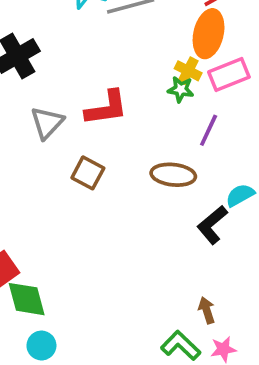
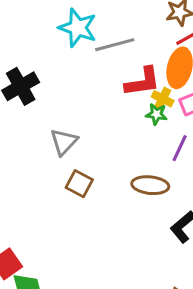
red L-shape: (106, 108) -> (143, 82), moved
gray triangle: (47, 123) -> (64, 142), moved

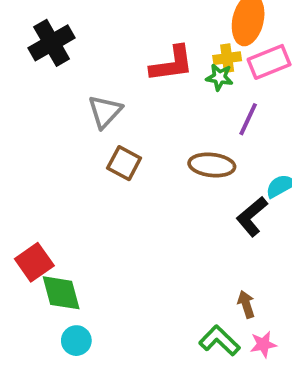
red L-shape: (143, 82) -> (172, 64), moved
yellow cross: (163, 99) -> (227, 58), turned -35

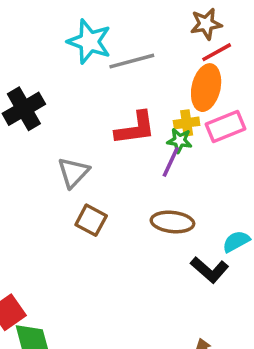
purple line: (248, 119) -> (171, 162), moved
black L-shape: (252, 217) -> (210, 270), turned -99

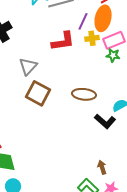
green star: (180, 141) -> (113, 55), moved
purple line: (171, 162) -> (83, 21), moved
brown square: (91, 220) -> (38, 93), size x1.4

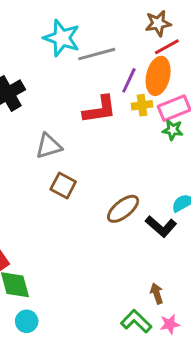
gray triangle: (28, 66) -> (49, 146), turned 30
brown square: (38, 93) -> (63, 185), size x0.7
brown ellipse: (84, 94) -> (123, 209), moved, turned -45

